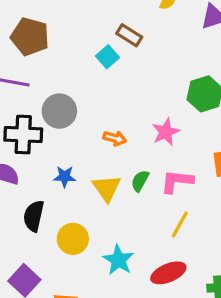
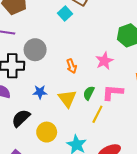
orange arrow: (115, 138) -> (71, 66), turned 56
black semicircle: (34, 216) -> (21, 118), turned 36
yellow line: (180, 224) -> (97, 114), moved

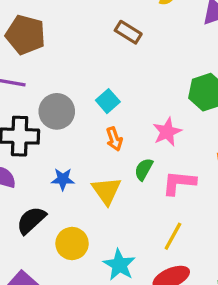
cyan square: (65, 14) -> (108, 101), moved
green semicircle: (89, 93) -> (144, 169), moved
yellow line: (97, 114) -> (173, 236), moved

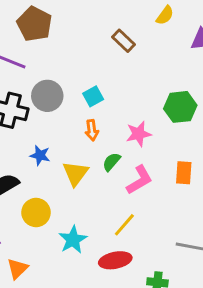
pink L-shape: (179, 183) -> (140, 180), turned 132

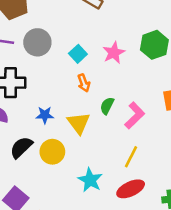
gray circle: (47, 96) -> (37, 42), moved
pink star: (139, 134) -> (114, 53), moved
yellow circle: (36, 213) -> (52, 152), moved

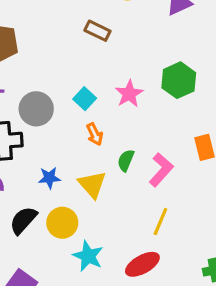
gray circle: (37, 42) -> (36, 109), moved
cyan star: (90, 180) -> (88, 256), moved
red ellipse: (131, 189) -> (142, 264), moved

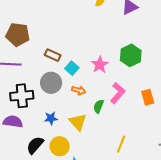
brown rectangle: (97, 31) -> (53, 55), moved
gray circle: (36, 109) -> (51, 83), moved
orange arrow: (95, 134) -> (79, 90), turned -48
pink L-shape: (161, 170) -> (118, 93), moved

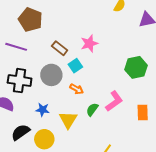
pink star: (100, 65) -> (89, 43), moved

